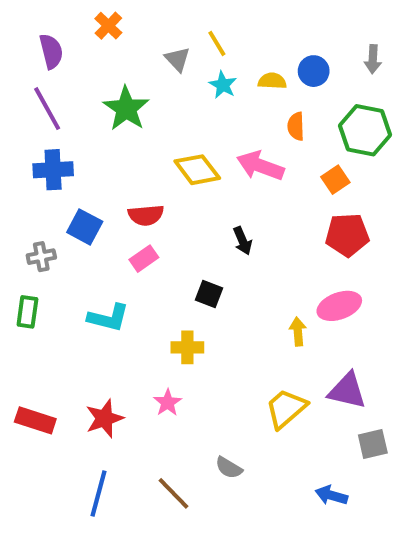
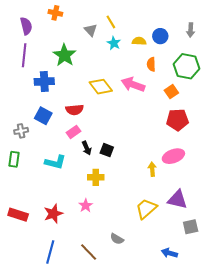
orange cross: (108, 26) -> (55, 13), turned -32
purple line: (47, 109) -> (24, 55), turned 35
blue cross: (53, 170) -> (44, 81), moved
black arrow: (243, 241) -> (87, 148), moved

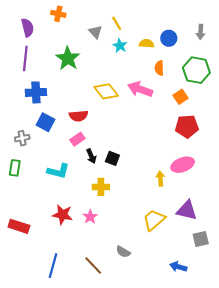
blue cross: (44, 81) -> (36, 92), moved
red star: (53, 214) -> (63, 215), moved, turned 30

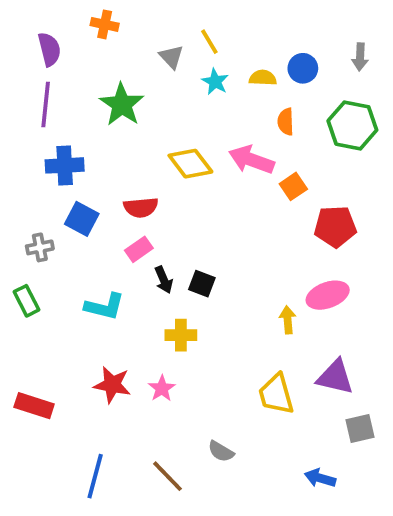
orange square: (180, 97) -> (293, 186), moved
green rectangle: (15, 168) -> (26, 301), turned -35
yellow trapezoid: (154, 220) -> (276, 394), turned -65

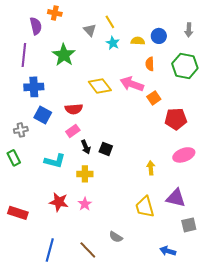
purple semicircle: (49, 49) -> (36, 26), moved
pink ellipse: (328, 295) -> (184, 155), moved
yellow cross: (181, 335) -> (85, 174), moved

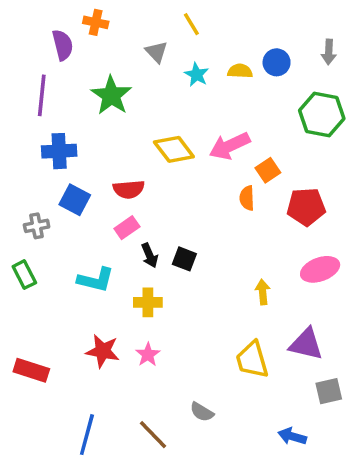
yellow line: (110, 22) -> (191, 24), moved
orange semicircle: (150, 64) -> (247, 198), moved
pink arrow: (132, 84) -> (230, 146), turned -45

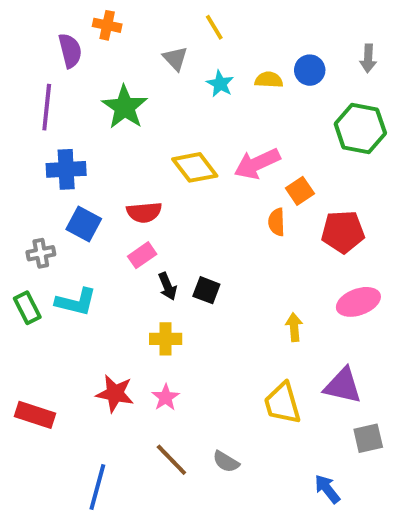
cyan L-shape: (96, 280) -> (76, 302), moved
brown line: (153, 435) -> (171, 460), moved
blue arrow: (292, 436) -> (327, 489), turned 36

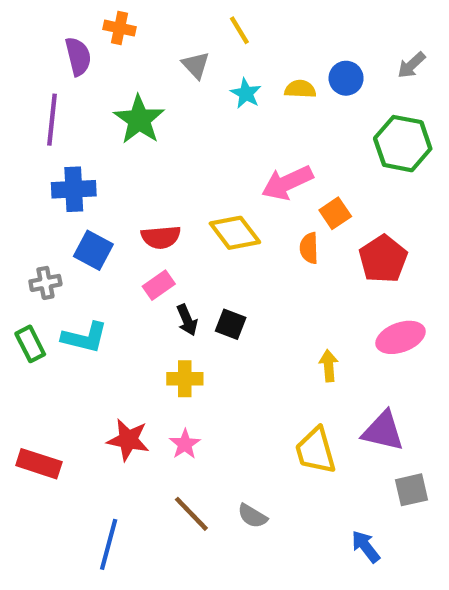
gray arrow: (368, 58) -> (411, 65), turned 44
yellow diamond: (195, 167) -> (235, 233), moved
red pentagon: (343, 232) -> (383, 259), turned -30

